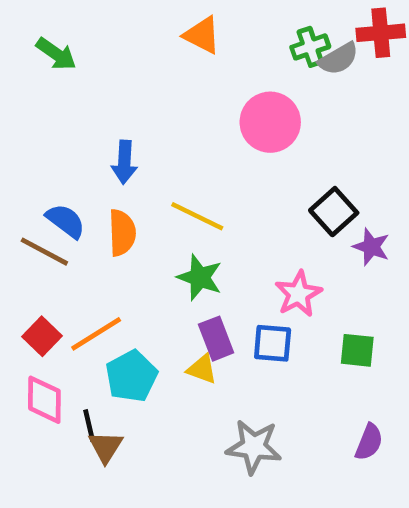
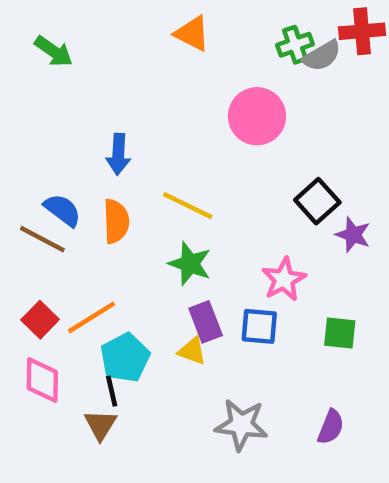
black line: (89, 426) -> (112, 391), moved
purple semicircle: (369, 442) -> (331, 427), moved

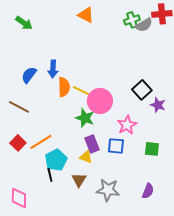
pink circle: (257, 116) -> (100, 101), moved
blue semicircle: (62, 210) -> (29, 75), moved, turned -90
orange semicircle: (116, 221) -> (64, 87), moved
pink diamond: (42, 380) -> (19, 198), moved
brown triangle: (100, 425) -> (79, 180), moved

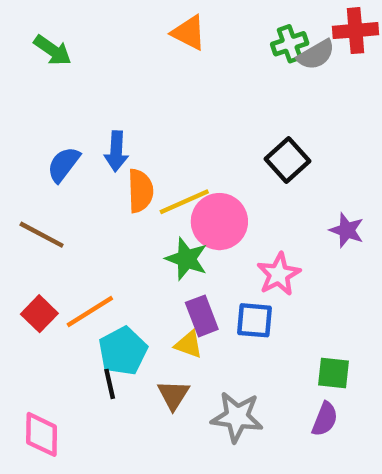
black square: (142, 90) -> (287, 160), moved
yellow line: (84, 92) -> (184, 202), turned -50
green square: (152, 149) -> (334, 373), moved

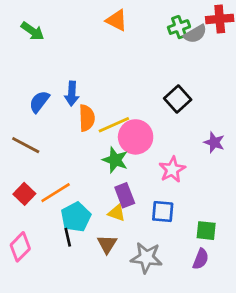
blue square: (255, 320) -> (163, 212), moved
pink diamond: (42, 434) -> (20, 247), moved, turned 44

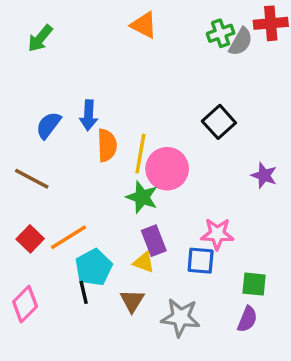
green arrow: (32, 31) -> (40, 38), turned 95
gray semicircle: (195, 34) -> (241, 42), turned -30
yellow line: (114, 125) -> (140, 154), turned -56
pink star: (172, 169) -> (217, 234), moved, turned 30

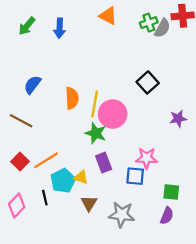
orange triangle: (144, 25) -> (108, 16), moved
blue arrow: (89, 115) -> (60, 28), moved
purple star: (264, 175) -> (178, 119), turned -30
yellow triangle: (144, 262) -> (81, 177), moved
black line: (84, 292) -> (45, 198), moved

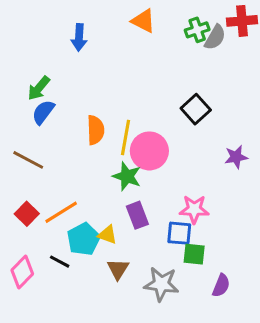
green arrow: (27, 26) -> (39, 88), moved
green square: (171, 192) -> (194, 254), moved
black line: (45, 198) -> (60, 262), turned -49

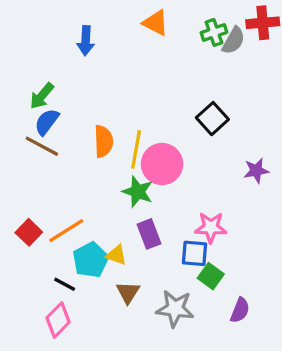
brown line: (28, 160) -> (42, 146), moved
green square: (194, 254) -> (211, 276), turned 30
pink diamond: (22, 272) -> (58, 320), moved

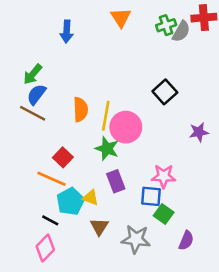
orange triangle: (156, 23) -> (121, 18), turned 30
orange line: (66, 231) -> (52, 179), turned 56
red square: (29, 232) -> (63, 157), moved

